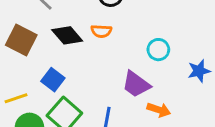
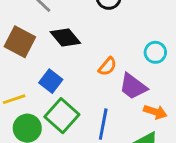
orange semicircle: (101, 31) -> (107, 66), moved, turned -54

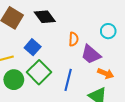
orange semicircle: (107, 66) -> (74, 39), turned -40

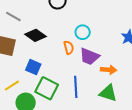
cyan circle: (108, 31) -> (83, 32), moved

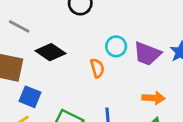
purple trapezoid: (89, 56) -> (147, 54), moved
blue square: (33, 67) -> (30, 97), moved

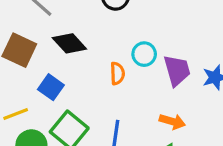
purple trapezoid: (147, 54) -> (177, 70), turned -140
blue square: (30, 97) -> (51, 87), moved

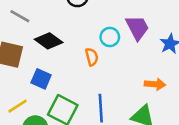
purple trapezoid: (177, 70) -> (137, 28), moved
orange arrow: (172, 121) -> (155, 84), moved

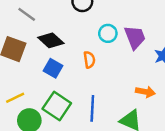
cyan circle: (110, 37) -> (108, 33), moved
blue square: (41, 79) -> (53, 68), moved

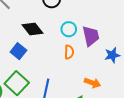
black diamond: (51, 40) -> (32, 29), moved
orange semicircle: (89, 60) -> (69, 52), moved

